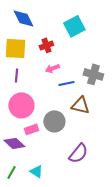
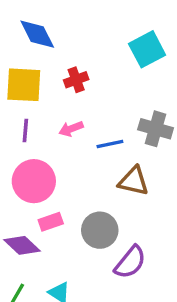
cyan square: (74, 26) -> (147, 49), moved
pink arrow: (52, 68) -> (71, 129), moved
gray circle: (54, 121) -> (100, 230), moved

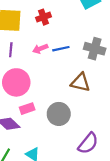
blue line: (110, 144) -> (61, 49), moved
purple semicircle: (130, 262) -> (88, 143), moved

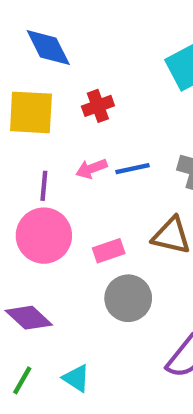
purple line: (11, 50) -> (44, 186), moved
pink rectangle: (27, 109) -> (109, 251), moved

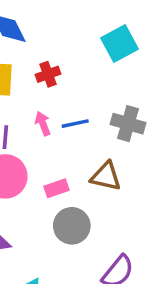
pink arrow: (91, 169) -> (43, 124), turned 90

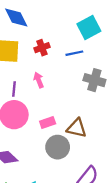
blue line: (75, 124) -> (74, 53), moved
brown triangle: (106, 176) -> (77, 128), moved

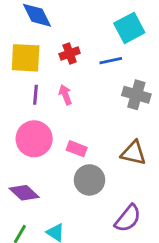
purple line: (14, 89) -> (36, 95), moved
pink rectangle: (48, 122) -> (77, 149), turned 40
brown triangle: (77, 128) -> (134, 153), moved

